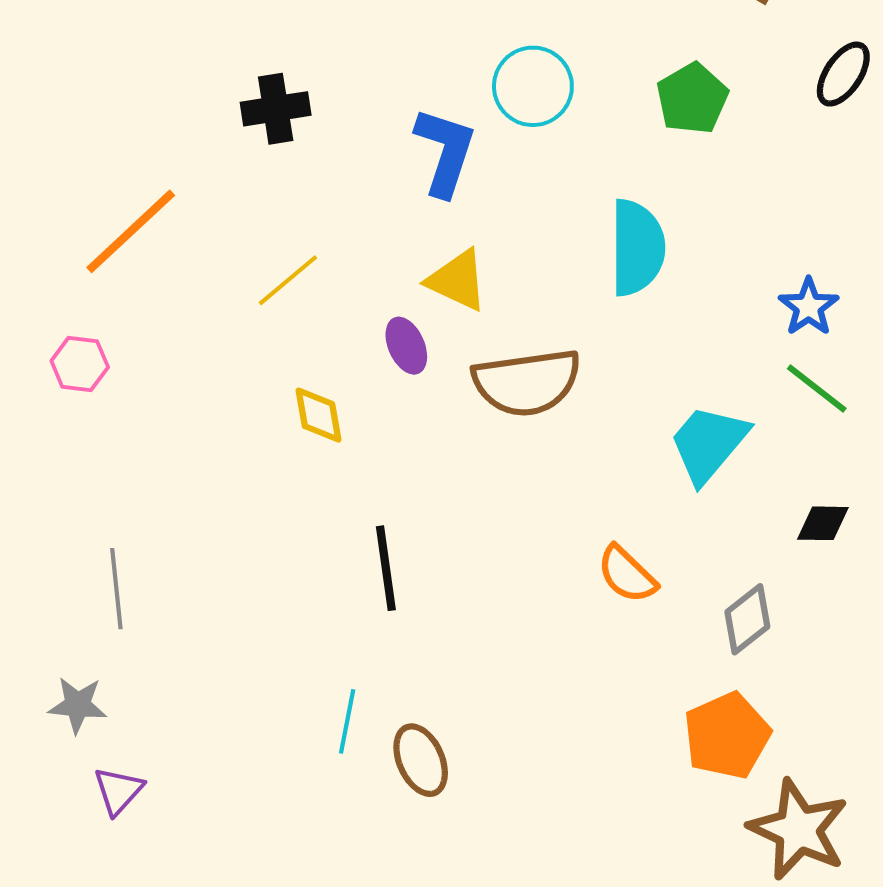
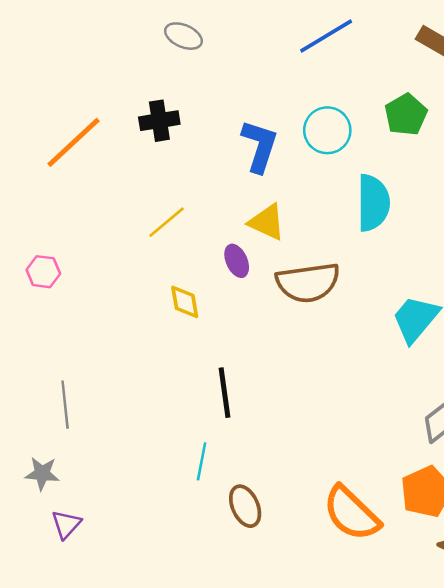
cyan circle: (533, 86) -> (327, 130), moved
orange line: (131, 231) -> (74, 142), moved
orange semicircle: (627, 574) -> (351, 513), moved, size x1.6
cyan line: (347, 721) -> (202, 461), moved

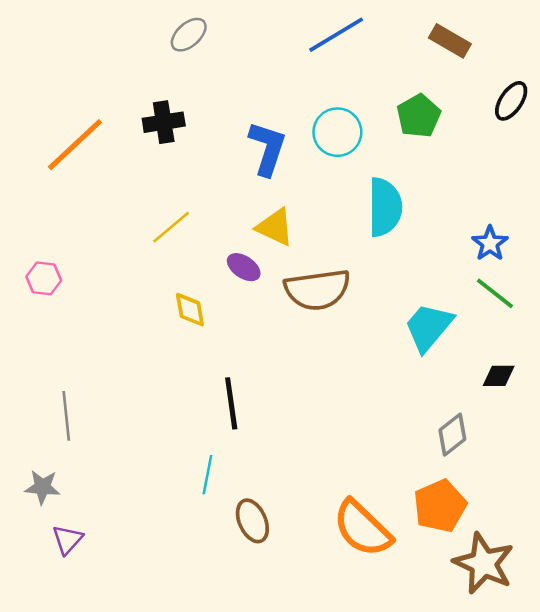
gray ellipse: (183, 36) -> (189, 35), turned -66
purple ellipse: (237, 261) -> (244, 267), turned -32

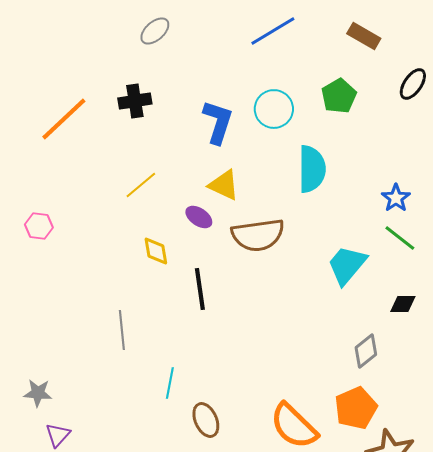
black line: (231, 403) -> (200, 289), moved
gray line: (66, 416) -> (122, 330), moved

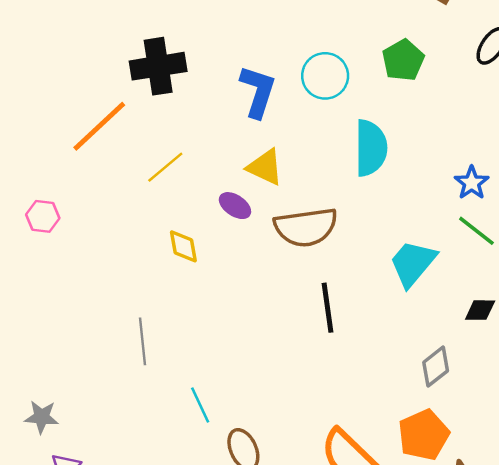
black cross: (135, 101) -> (158, 66), size x1.4
orange line: (64, 119) -> (99, 126), moved
black line: (200, 289) -> (327, 308), moved
cyan line: (170, 383) -> (200, 405), turned -36

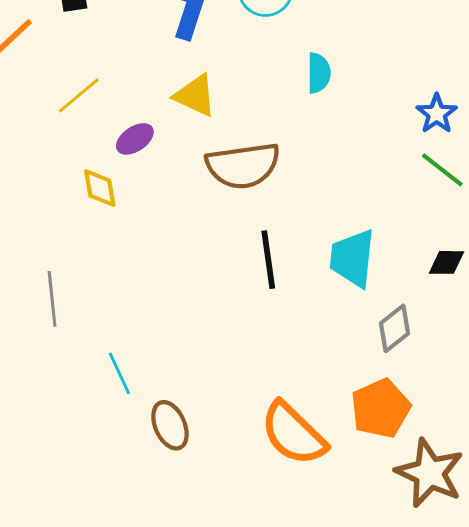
cyan semicircle: (371, 148) -> (319, 73), size x0.6
purple ellipse: (235, 206) -> (135, 139), moved, turned -68
cyan trapezoid: (413, 263) -> (352, 258), moved, turned -34

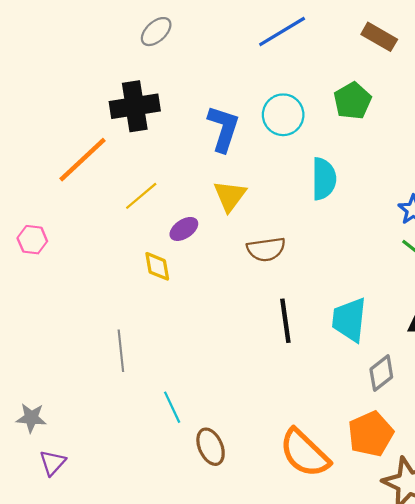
cyan semicircle: (319, 73) -> (324, 179), size x1.4
yellow triangle: (195, 95) -> (230, 196), turned 42
brown semicircle: (243, 166) -> (266, 249), size x0.7

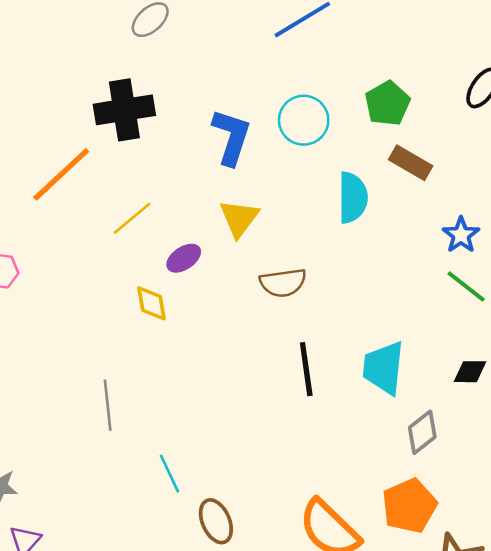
brown rectangle: (379, 37) -> (411, 163), moved

